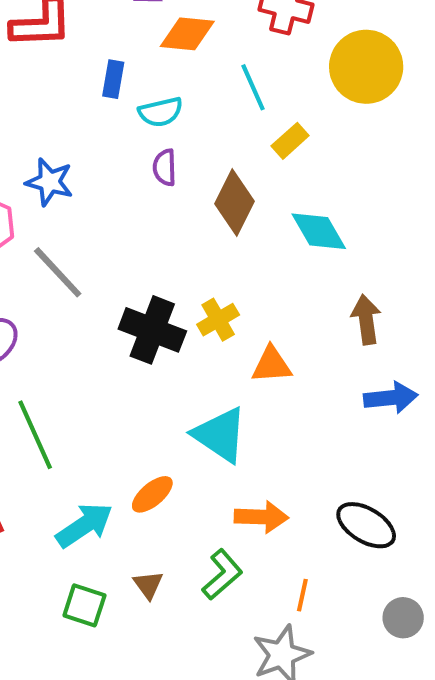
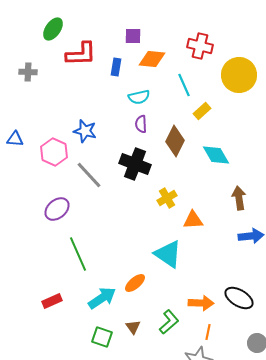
blue rectangle: (113, 79) -> (116, 67), moved
black cross: (152, 330) -> (135, 164), moved
orange arrow: (261, 517) -> (201, 303), moved

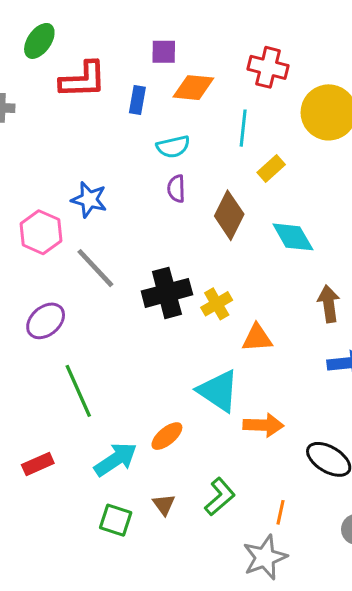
cyan line: (184, 85) -> (243, 128), turned 30
black cross: (135, 164) -> (167, 293), moved, turned -36
orange arrow: (201, 303) -> (263, 425), moved

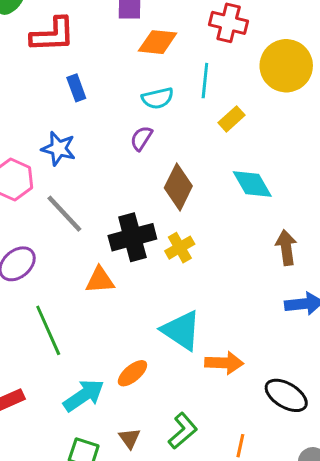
blue rectangle: (137, 100) -> (76, 88), moved, turned -30
cyan semicircle: (173, 147) -> (158, 98), moved
purple semicircle: (176, 189) -> (141, 138), turned 35
brown diamond: (229, 215) -> (178, 187), moved
orange triangle: (257, 338) -> (100, 280), moved

